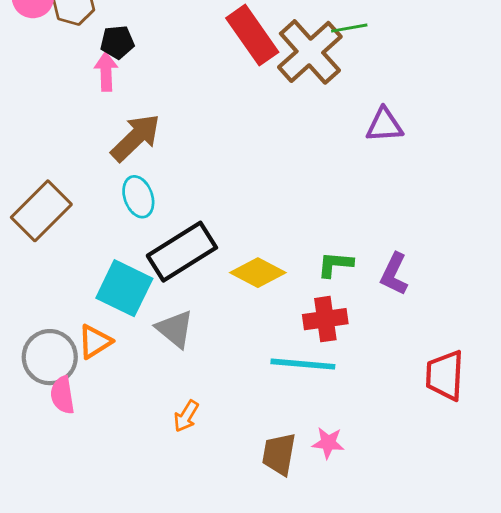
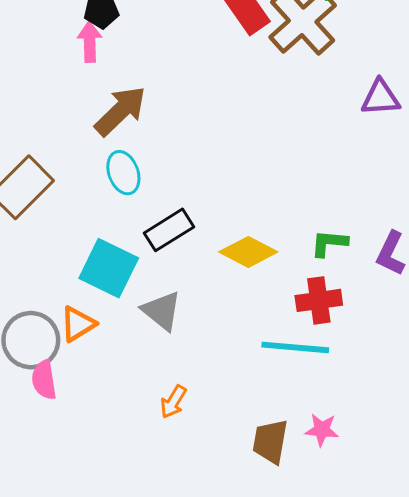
black rectangle: (182, 252) -> (169, 230), size x0.7

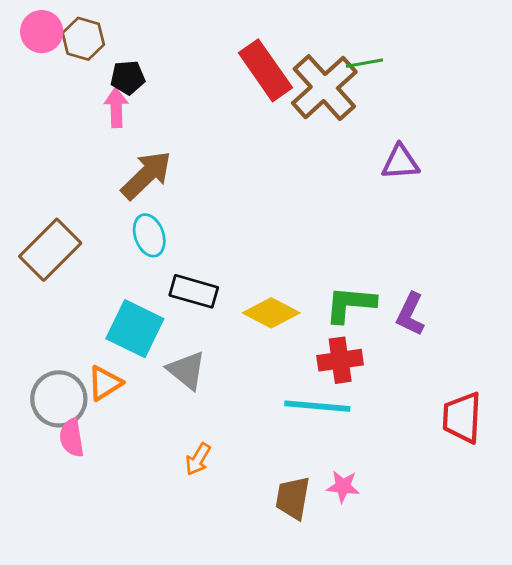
black rectangle: (169, 230) -> (194, 291), turned 48
green L-shape: (329, 243) -> (350, 304), size x1.4

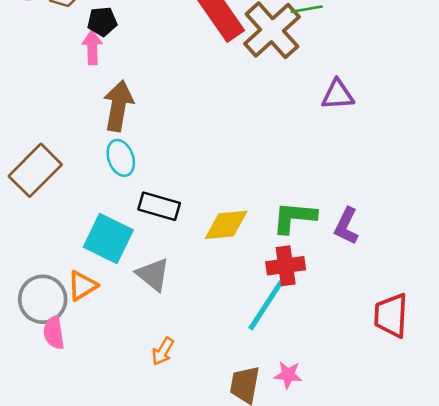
brown arrow: (146, 175) -> (118, 106), turned -36
yellow diamond: (271, 313) -> (226, 225), turned -33
cyan line: (317, 406) -> (266, 305), turned -62

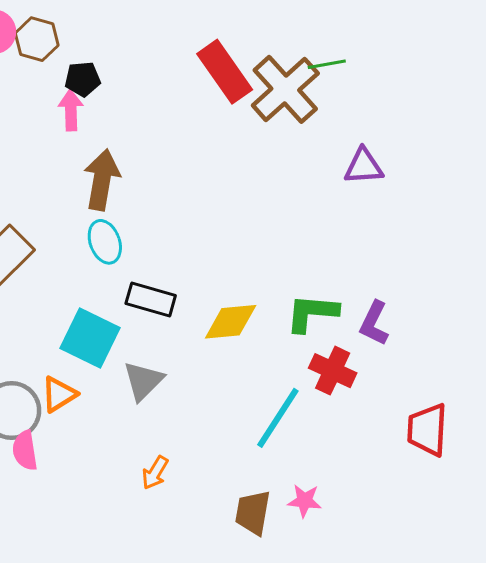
red cross: (286, 266) -> (333, 371), moved, turned 33
gray triangle: (153, 274) -> (143, 381), turned 36

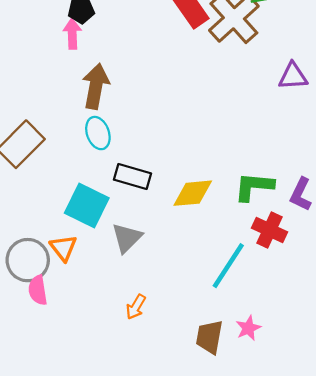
orange triangle: (59, 394) -> (63, 248), turned -36
pink star: (305, 501) -> (248, 328), turned -30

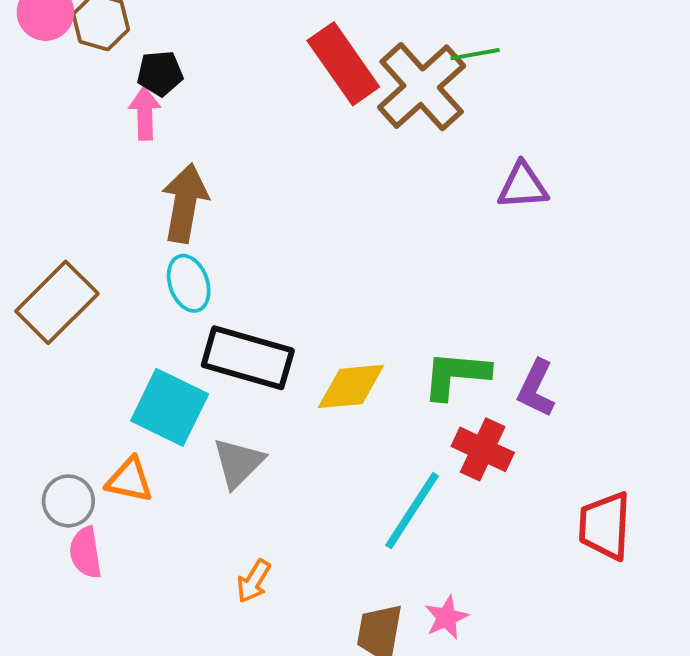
black rectangle: (132, 177) -> (248, 358), size x1.4
orange triangle: (63, 248) -> (129, 480), turned -40
gray circle: (28, 260) -> (68, 501), size x0.7

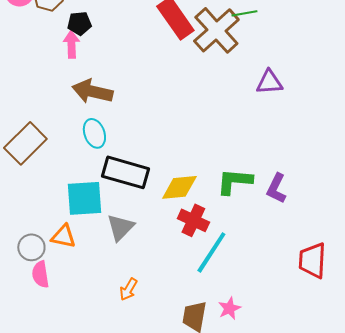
brown arrow: (185, 203) -> (92, 91), turned -87
cyan square: (170, 407) -> (84, 198), turned -30
red cross: (483, 449) -> (193, 220), moved

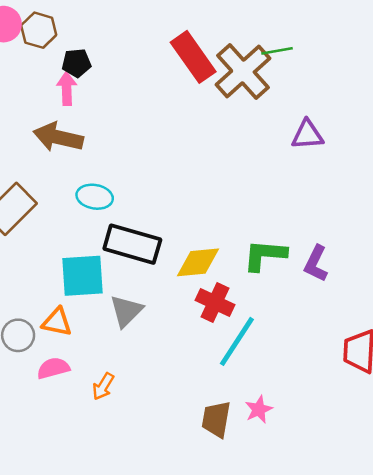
brown arrow: (92, 91) -> (58, 137), moved
cyan ellipse: (94, 133) -> (95, 197), turned -60
pink semicircle: (40, 274) -> (53, 368), moved, turned 84
orange arrow: (128, 289) -> (103, 386), moved

